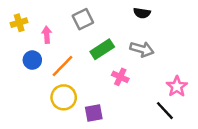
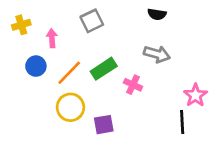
green rectangle: (102, 49) -> (104, 69), moved
black line: (165, 111) -> (182, 122), turned 40

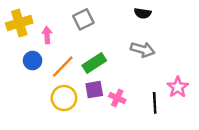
yellow cross: (21, 25) -> (19, 23), size x1.5
pink cross: (133, 85) -> (117, 98), moved
black line: (182, 122) -> (155, 103), moved
purple square: (104, 125) -> (94, 90), moved

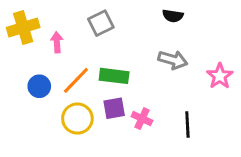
blue circle: (33, 60) -> (39, 86), moved
green rectangle: (94, 63) -> (114, 76), turned 40
pink star: (178, 87) -> (220, 76), moved

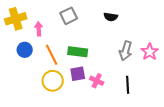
black semicircle: (173, 16) -> (111, 17), moved
gray arrow: (173, 60) -> (126, 51), moved, turned 90
orange line: (76, 80) -> (52, 55), turned -70
blue circle: (39, 86) -> (25, 50), moved

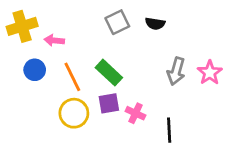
gray square: (69, 16) -> (117, 22), moved
pink arrow: (39, 29) -> (54, 40), turned -80
green rectangle: (78, 52) -> (109, 73), turned 36
black line: (128, 85) -> (169, 130), moved

